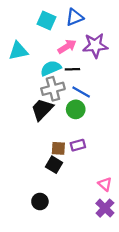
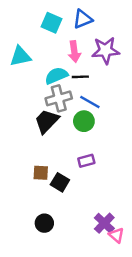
pink arrow: (67, 47) -> (74, 52), turned 114
brown square: (58, 148) -> (41, 173), moved
pink triangle: (105, 184) -> (116, 235), moved
purple cross: (105, 208) -> (104, 223), moved

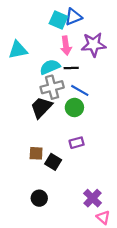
cyan square: (52, 23) -> (58, 20), moved
pink triangle: (116, 235) -> (103, 217), moved

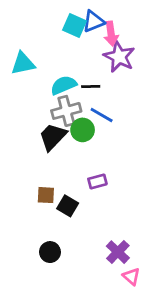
purple star: (94, 45) -> (119, 57), turned 30
pink arrow: (66, 46) -> (111, 34), moved
green circle: (74, 107) -> (83, 130), moved

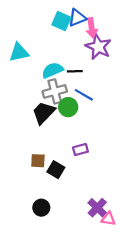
pink triangle: (131, 276) -> (108, 219), moved, turned -32

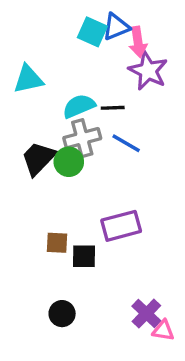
green circle: (68, 107) -> (69, 162), moved
black trapezoid: (44, 113) -> (38, 158), moved
purple rectangle: (80, 150) -> (121, 226), size x1.6
black square: (56, 170) -> (84, 256), turned -30

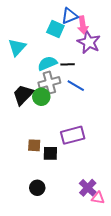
cyan square: (92, 32) -> (55, 29), moved
cyan triangle: (28, 79) -> (17, 47), turned -36

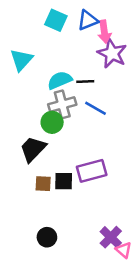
cyan square: (55, 29) -> (56, 20), moved
black trapezoid: (23, 95) -> (33, 149), moved
black square: (50, 153) -> (64, 181), moved
pink triangle: (98, 198) -> (124, 250), turned 32

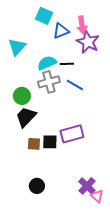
blue triangle: (88, 20) -> (61, 31), moved
green circle: (52, 122) -> (22, 96), moved

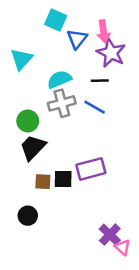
blue triangle: (61, 31) -> (77, 39), turned -30
black line: (67, 64) -> (100, 81), moved
black circle: (37, 186) -> (28, 216), moved

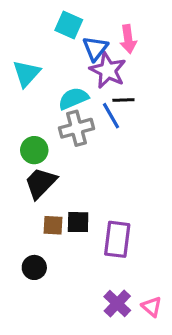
purple star: (111, 53) -> (108, 70), moved
blue line: (95, 107) -> (111, 116), moved, turned 30
purple rectangle: (91, 169) -> (117, 239), moved, turned -68
purple cross: (110, 235) -> (117, 303), moved

